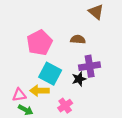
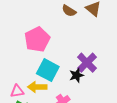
brown semicircle: (78, 39) -> (69, 11), moved, turned -152
purple cross: (90, 66) -> (87, 63), turned -36

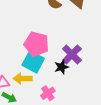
pink pentagon: (37, 39) -> (36, 44), moved, turned -30

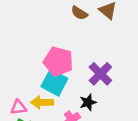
black star: (61, 67) -> (88, 102), moved

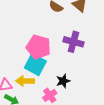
purple cross: (100, 74) -> (73, 42), moved, turned -30

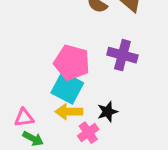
yellow arrow: (25, 81) -> (69, 112), moved

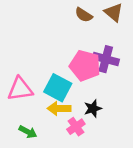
pink pentagon: (72, 63) -> (85, 66), moved
pink triangle: (24, 118) -> (20, 89), moved, size x1.5

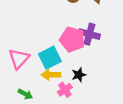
cyan square: (58, 88) -> (50, 58), turned 35
pink triangle: (20, 89) -> (19, 59), turned -40

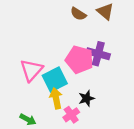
pink triangle: (19, 59) -> (31, 70), moved
yellow arrow: (51, 75) -> (56, 98), turned 78

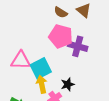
pink pentagon: (79, 60) -> (61, 36), moved
pink triangle: (31, 70) -> (21, 60), turned 50

